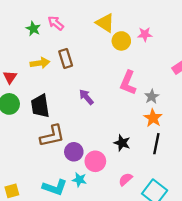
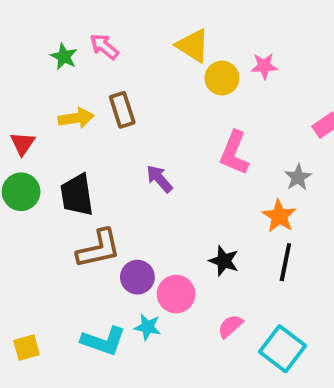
gray star: (152, 97) -> (298, 177), moved

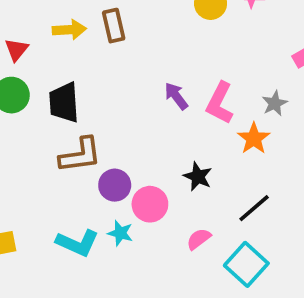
pink L-shape: (234, 153) -> (220, 103), moved
purple arrow: (159, 179) -> (176, 96), moved
black line: (285, 262) -> (254, 208), moved, turned 33

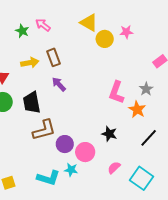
purple arrow: (176, 96) -> (59, 84), moved
black line: (254, 208) -> (149, 138), moved

